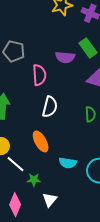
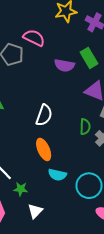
pink semicircle: (39, 75) -> (34, 38), moved, turned -65
orange ellipse: (41, 141) -> (44, 149), moved

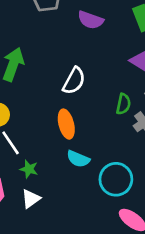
purple semicircle: (64, 65) -> (91, 20), moved
white triangle: (35, 211) -> (31, 199), moved

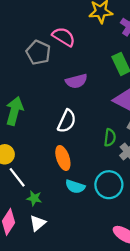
purple semicircle: (91, 20) -> (76, 81), moved, turned -30
cyan circle: (116, 179) -> (109, 185), moved

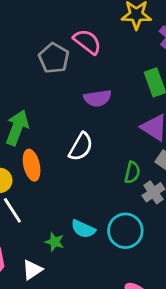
orange ellipse: (63, 158) -> (32, 165), moved
green star: (34, 198) -> (55, 242), moved

